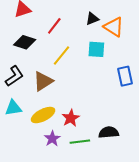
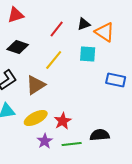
red line: (54, 26) -> (57, 29), moved
blue rectangle: (125, 76) -> (116, 80), turned -66

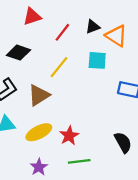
red triangle: (16, 15) -> (32, 17), moved
black semicircle: (100, 135) -> (123, 142), moved, turned 66
purple star: (45, 141) -> (39, 167), moved

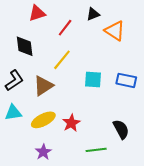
black triangle: (93, 27) -> (93, 14), moved
black diamond: (19, 53) -> (25, 46), turned 65
cyan square: (97, 60) -> (93, 79), moved
green line: (79, 161) -> (96, 150), moved

